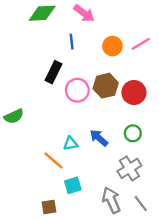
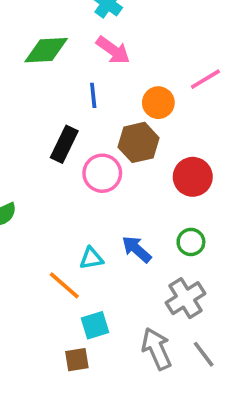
pink line: (141, 44) -> (205, 79), moved
brown hexagon: (106, 86) -> (138, 142), moved
brown square: (49, 207) -> (77, 360), moved

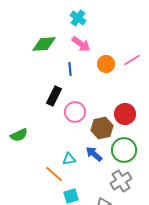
orange circle: (158, 103) -> (106, 64), moved
brown hexagon: (138, 142) -> (102, 128), moved
green circle: (191, 242) -> (124, 150), size x1.6

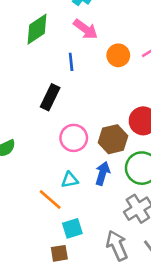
green diamond: (44, 44) -> (37, 29), turned -30
pink circle: (75, 112) -> (74, 138), moved
blue arrow: (94, 154) -> (103, 173), turned 66

